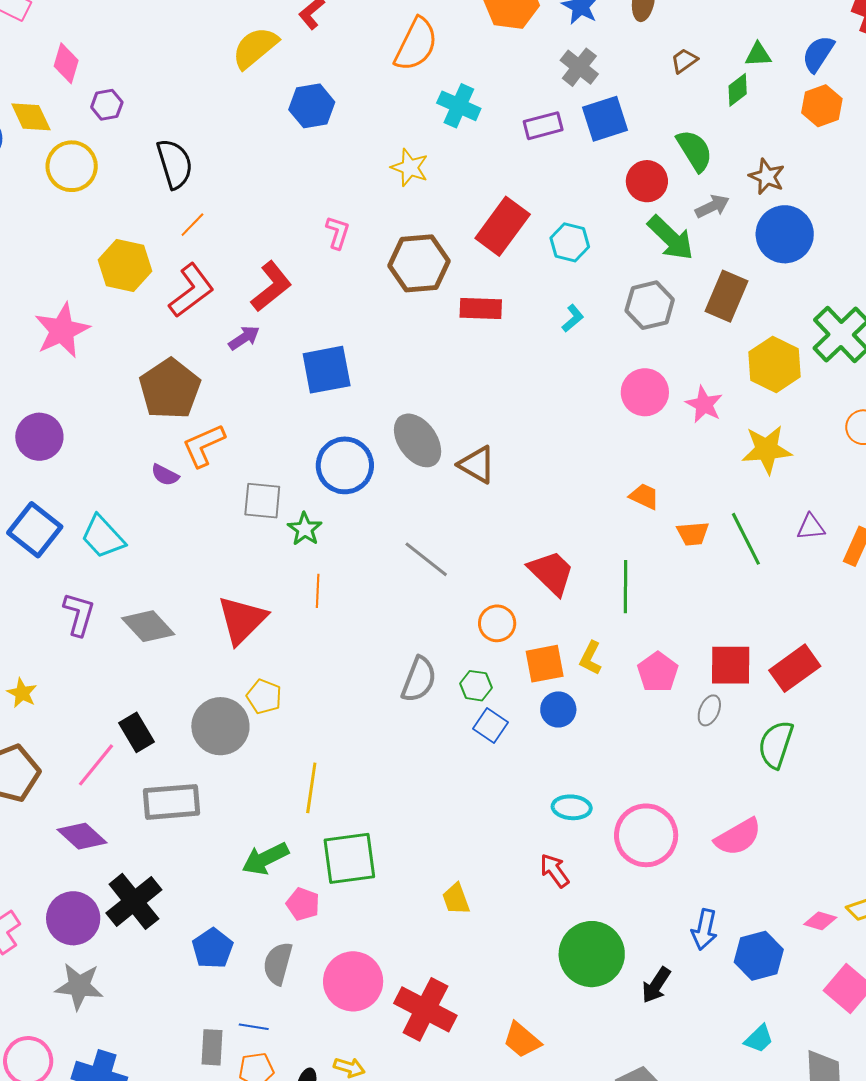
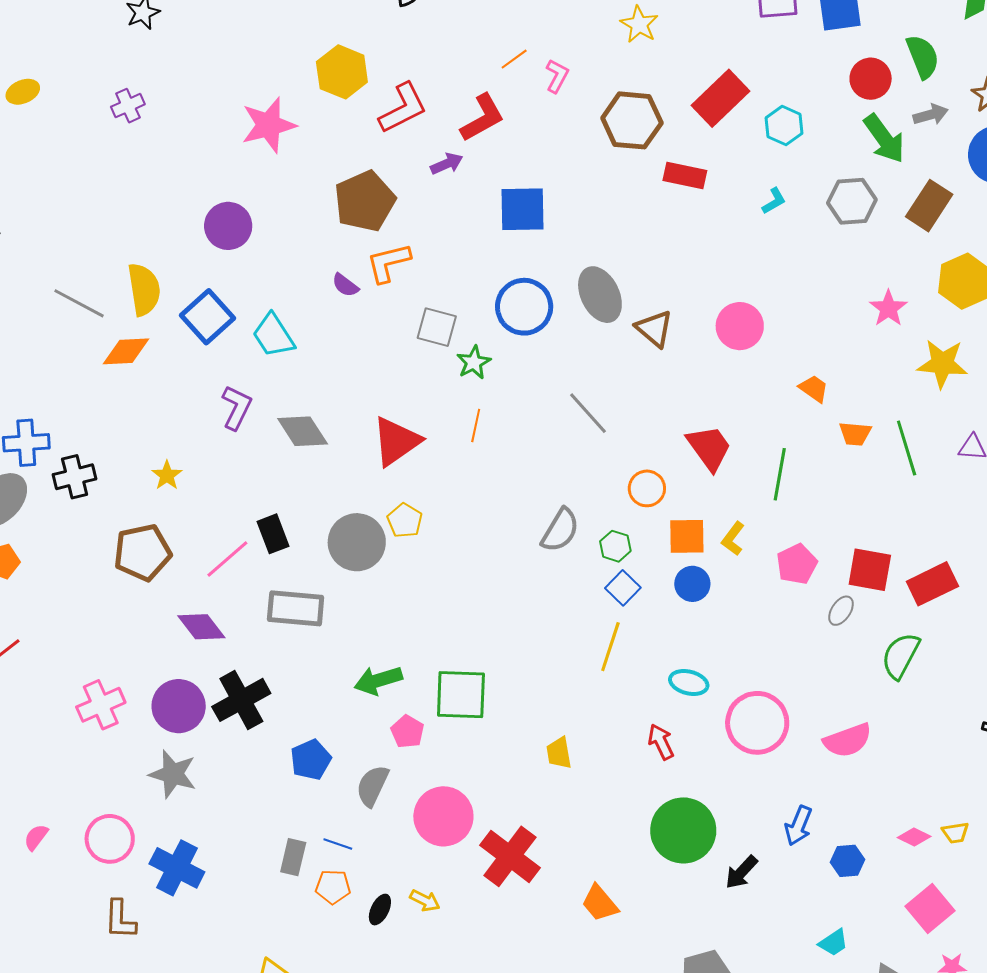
orange line: (192, 225) -> (514, 59), moved
pink circle: (645, 392) -> (740, 326), moved
yellow line: (311, 788) -> (610, 647), moved
blue hexagon: (759, 956) -> (848, 861), size x0.7

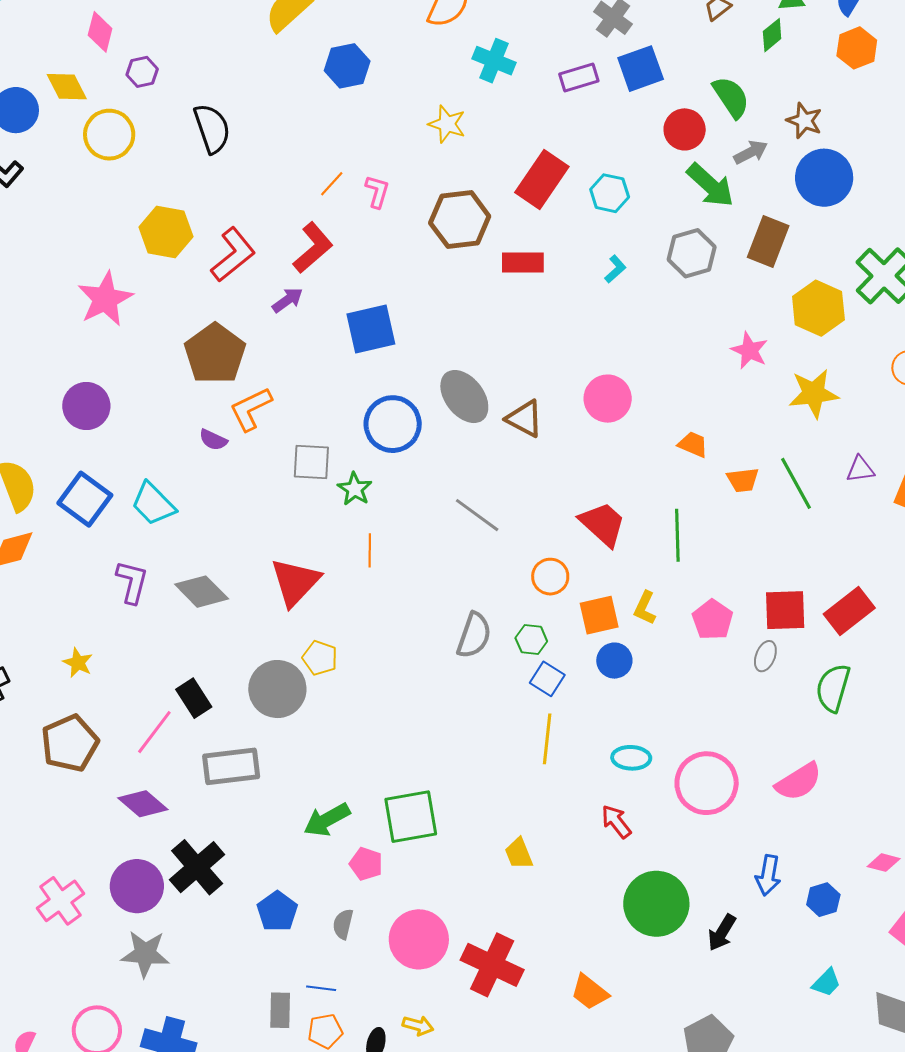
gray semicircle: (372, 786) -> (343, 924), size x0.7

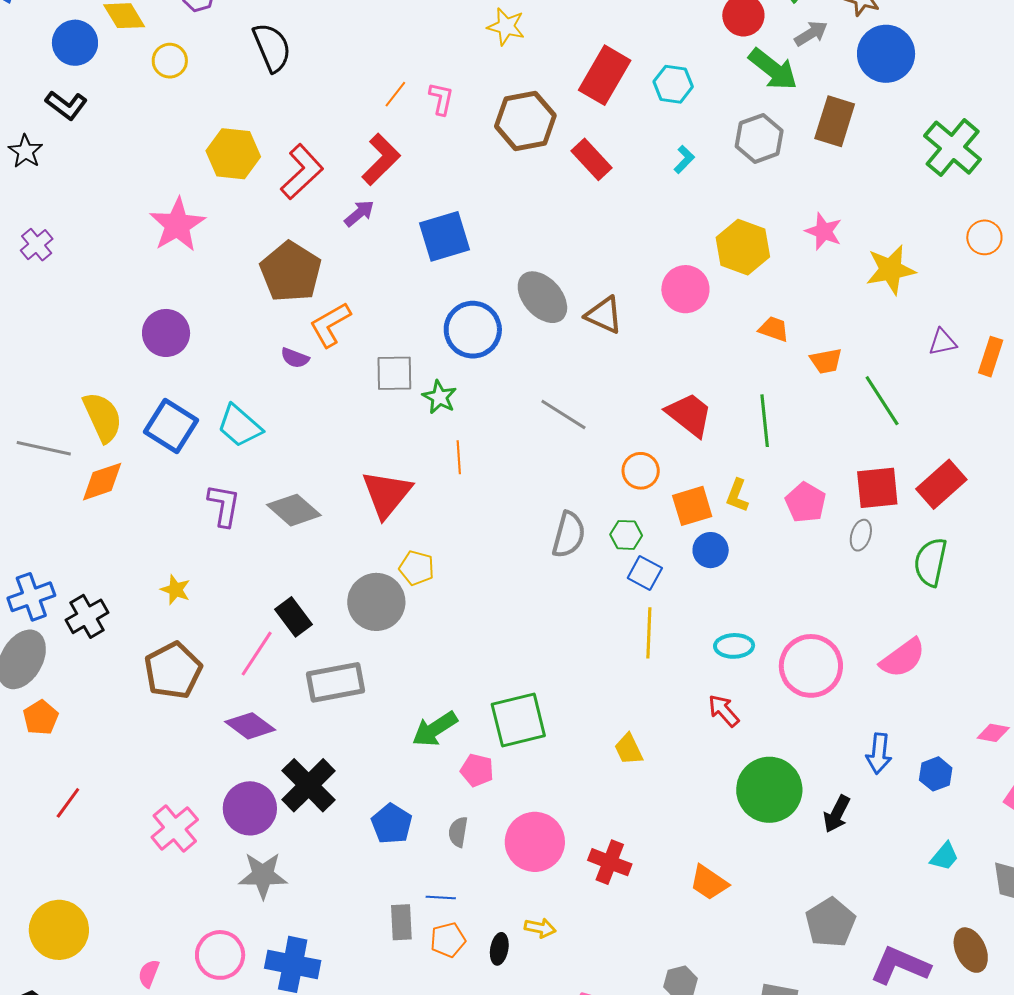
yellow circle: (109, 135) -> (170, 61), size x0.7
red rectangle: (523, 263) -> (591, 159), turned 51
yellow hexagon: (818, 308) -> (743, 247), moved
green line: (796, 483) -> (882, 401), moved
red cross: (492, 965) -> (610, 862), size x0.7

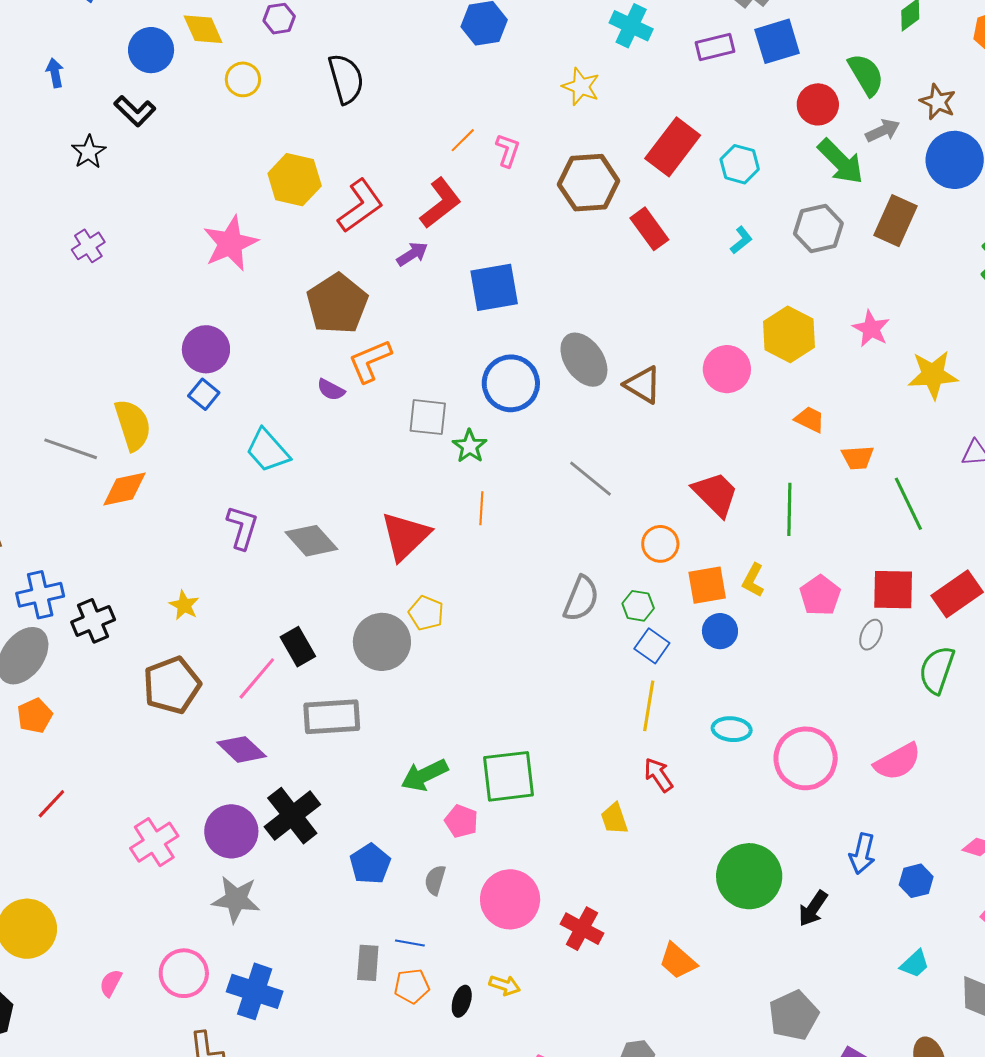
blue square: (171, 426) -> (204, 394), moved, size x0.6
red arrow: (724, 711) -> (658, 775), moved

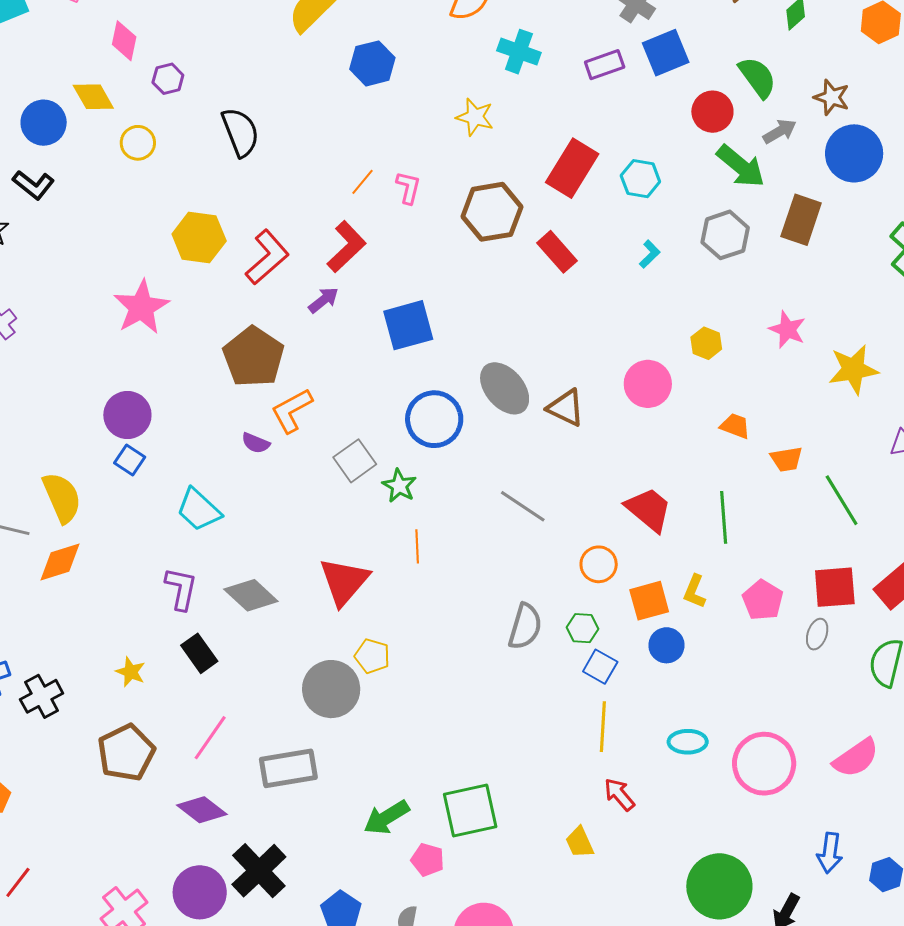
yellow hexagon: (789, 334) -> (706, 343), size x0.6
gray square: (428, 417) -> (355, 461), turned -36
black rectangle: (298, 647) -> (199, 653), moved

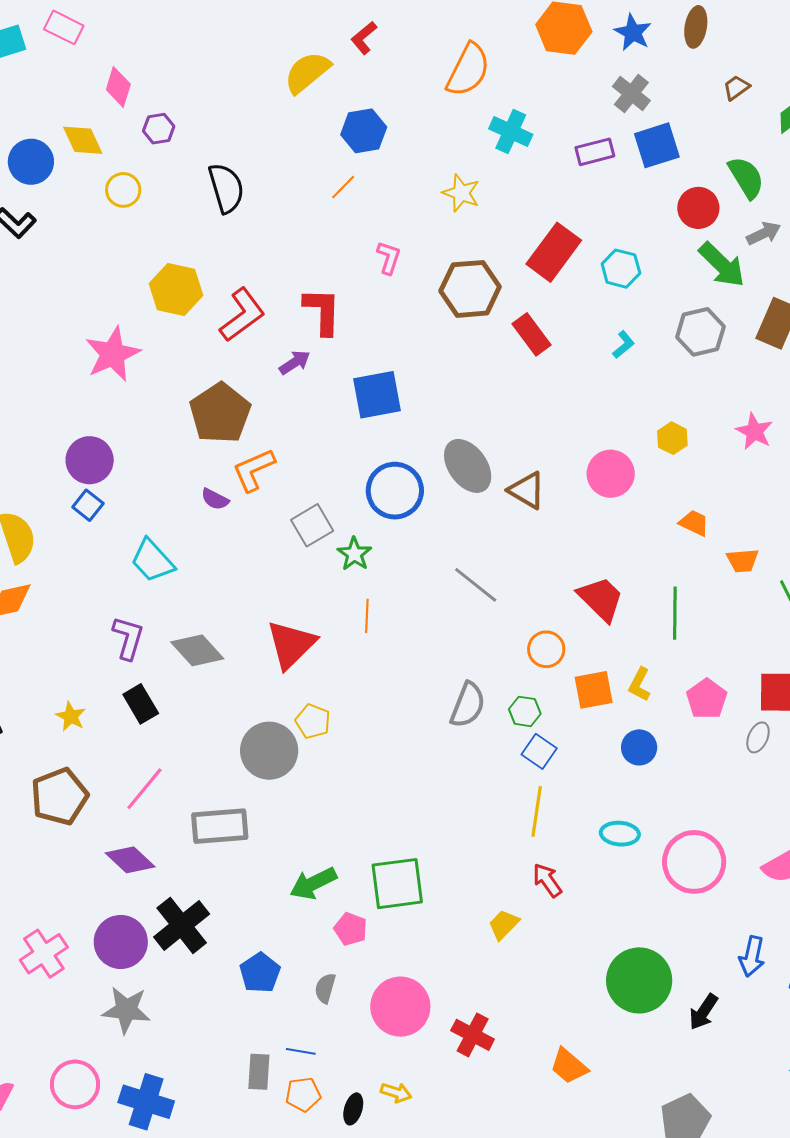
orange line: (363, 182) -> (343, 187), moved
red L-shape: (347, 247) -> (322, 311), turned -50
blue circle: (666, 645) -> (639, 747), moved
yellow trapezoid: (580, 842) -> (504, 925), turned 64

